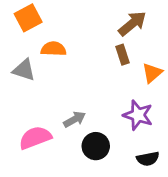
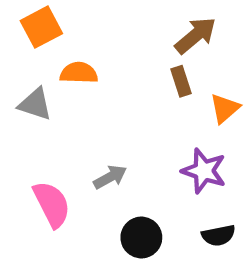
pink semicircle: (35, 138) -> (52, 204), turned 84
black circle: (96, 146) -> (141, 238), moved

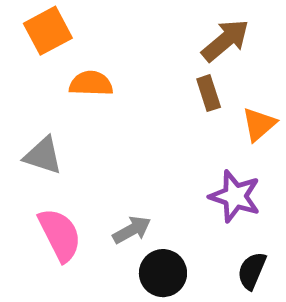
gray triangle: (35, 104) -> (43, 156), moved
gray arrow: (110, 177) -> (132, 230), moved
black semicircle: (218, 235) -> (252, 271), turned 124

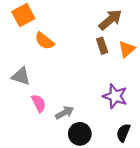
orange semicircle: (91, 84) -> (45, 41), turned -144
orange triangle: (259, 124) -> (127, 49), moved
pink semicircle: (60, 235) -> (39, 103), moved, size x0.7

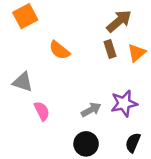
orange semicircle: (45, 41) -> (59, 50), moved
purple star: (115, 96) -> (124, 103), turned -30
gray arrow: (65, 113) -> (91, 110), moved

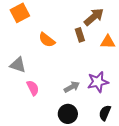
brown rectangle: (110, 49) -> (80, 35), moved
orange triangle: (137, 53) -> (108, 42), turned 42

